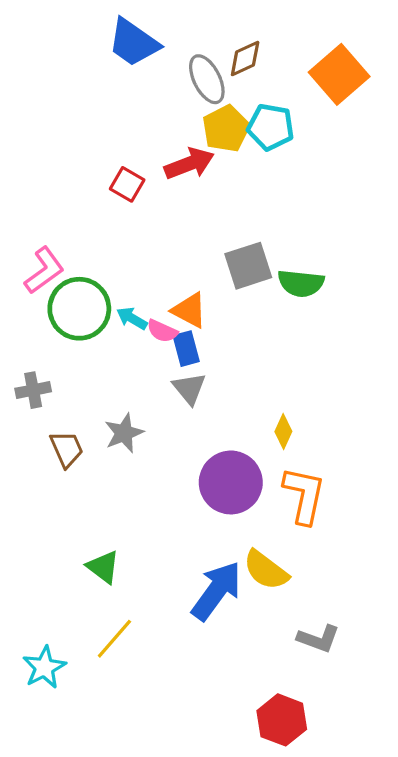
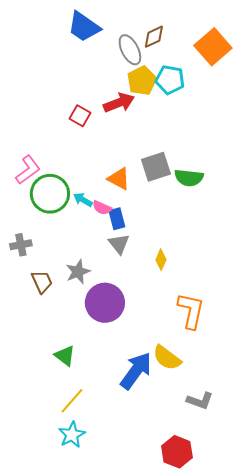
orange triangle: (189, 310) -> (119, 179), moved
yellow diamond: (283, 431) -> (161, 260), moved
purple circle: (231, 482) -> (105, 303), moved
cyan star: (44, 667) -> (72, 435), moved

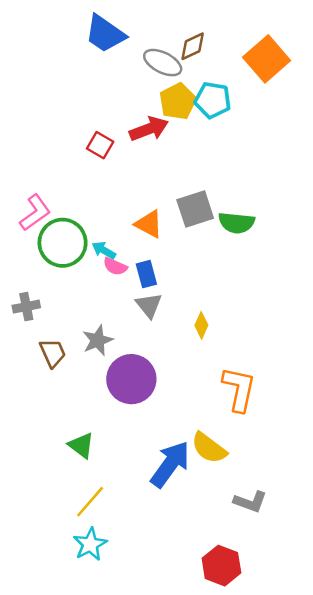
gray ellipse: (130, 50) -> (163, 63), turned -36
pink semicircle: (102, 208) -> (115, 267), moved

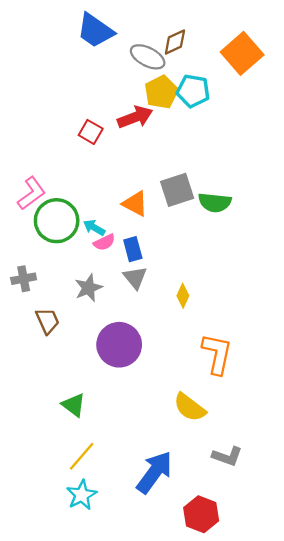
pink semicircle: (115, 267) -> (104, 242), turned -50
gray star: (98, 340) -> (88, 288), moved
blue arrow: (170, 464) -> (154, 472), moved

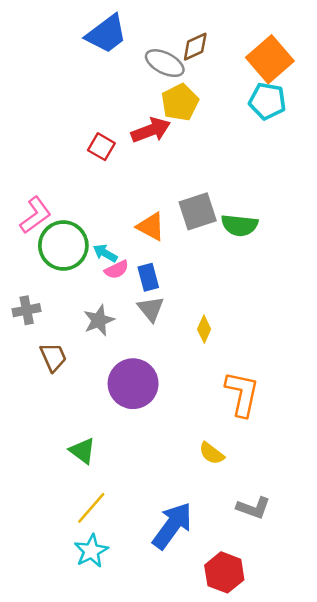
blue trapezoid: (95, 31) -> (106, 34), turned -72
cyan pentagon: (193, 91) -> (267, 101), moved
yellow semicircle: (190, 407) -> (212, 453), size x0.7

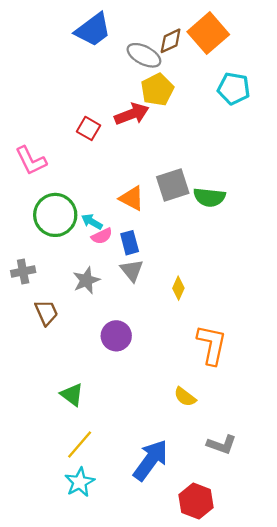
orange square: (270, 59) -> (208, 33), moved
pink L-shape: (35, 215) -> (31, 161), moved, turned 100
purple circle: (133, 384) -> (116, 336), size x0.7

